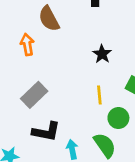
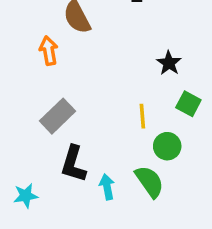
black star: (102, 54) -> (169, 63), moved
black L-shape: (46, 132) -> (73, 164), turned 96

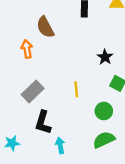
yellow line: (142, 116) -> (76, 89), moved
green semicircle: (149, 182) -> (104, 140), moved, turned -80
cyan arrow: (107, 187) -> (60, 145), moved

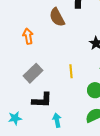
brown semicircle: (45, 27) -> (57, 17), moved
black L-shape: (43, 123) -> (42, 100), turned -105

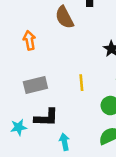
gray rectangle: (33, 73) -> (35, 85), turned 30
cyan star: (15, 118) -> (19, 127), moved

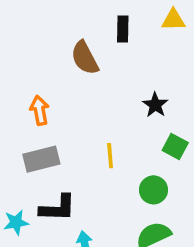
orange arrow: (29, 40) -> (40, 110), moved

